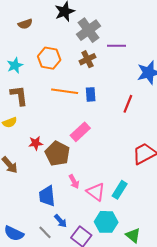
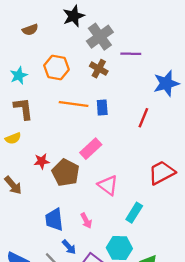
brown cross: (87, 59) -> (99, 69), turned -35
pink arrow: (74, 182) -> (86, 221), moved
pink triangle: (96, 192) -> (108, 185), moved

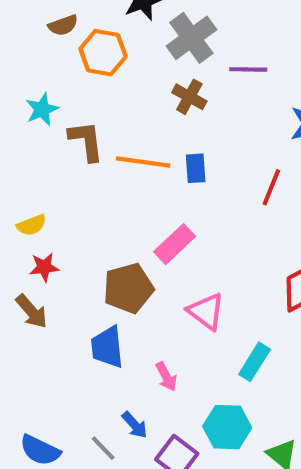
orange hexagon: (56, 67) -> (103, 53), moved
brown L-shape: (23, 109) -> (86, 141), moved
red star: (42, 161) -> (44, 267), moved
brown pentagon: (66, 173) -> (128, 288), turned 30
blue trapezoid: (54, 220) -> (107, 347), moved

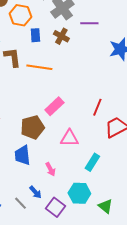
blue rectangle: (196, 168) -> (35, 35), moved
red line: (271, 187) -> (97, 107), moved
pink triangle: (206, 311) -> (69, 138), turned -36

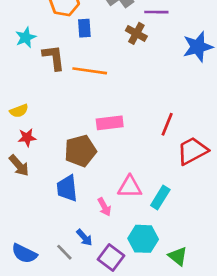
brown cross: (61, 36) -> (136, 33), moved
pink rectangle: (54, 106) -> (110, 123), turned 36
pink triangle: (69, 138) -> (130, 187), moved

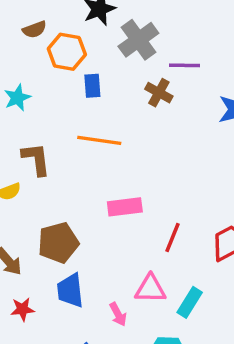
brown L-shape: (54, 57) -> (36, 159), moved
red line: (167, 124) -> (173, 238), moved
red star: (27, 137) -> (22, 309), moved
brown pentagon: (80, 151) -> (58, 243), moved

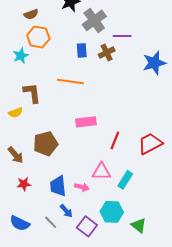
orange hexagon: (67, 52) -> (38, 37), moved
blue rectangle: (92, 86) -> (82, 50), moved
brown cross: (159, 93) -> (107, 53), turned 35
blue trapezoid: (70, 290) -> (58, 186), moved
pink arrow: (118, 314) -> (82, 187), turned -48

